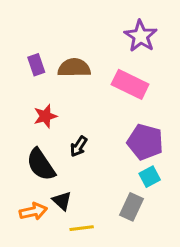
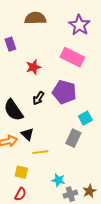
brown semicircle: (74, 68) -> (35, 18), moved
red star: (45, 116) -> (33, 67), moved
purple pentagon: (145, 142) -> (64, 92), moved

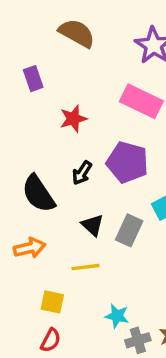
brown semicircle: (35, 18) -> (77, 33), turned 30
black triangle: (27, 134) -> (92, 225), moved
gray rectangle: (73, 138) -> (129, 230), moved

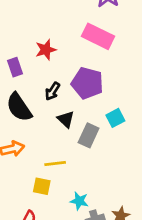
purple rectangle: (33, 79) -> (15, 67), moved
black triangle: (92, 225) -> (66, 119), moved
yellow square: (52, 302) -> (42, 186), moved

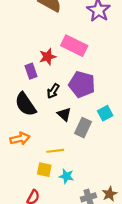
pink rectangle: (98, 36) -> (74, 46), moved
purple rectangle: (15, 67) -> (31, 71), moved
cyan star: (79, 201) -> (66, 176), moved

